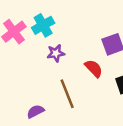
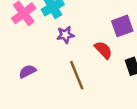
purple semicircle: (35, 111) -> (27, 71), moved

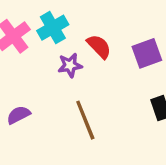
red semicircle: (103, 50) -> (99, 46), moved

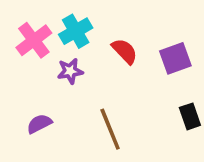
purple star: (70, 65) -> (70, 71), moved

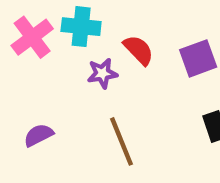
cyan cross: (76, 31) -> (81, 27), turned 36
purple star: (70, 71) -> (102, 73), moved

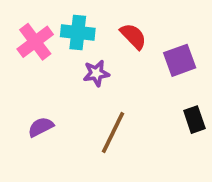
red semicircle: (139, 50) -> (133, 36), moved
brown line: (122, 141) -> (113, 132), turned 48

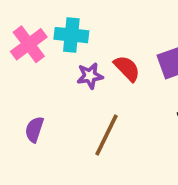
red semicircle: (133, 36) -> (127, 68), moved
purple semicircle: (41, 127) -> (34, 129), turned -45

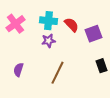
cyan cross: (71, 35) -> (48, 21), moved
red semicircle: (127, 68) -> (72, 25), moved

